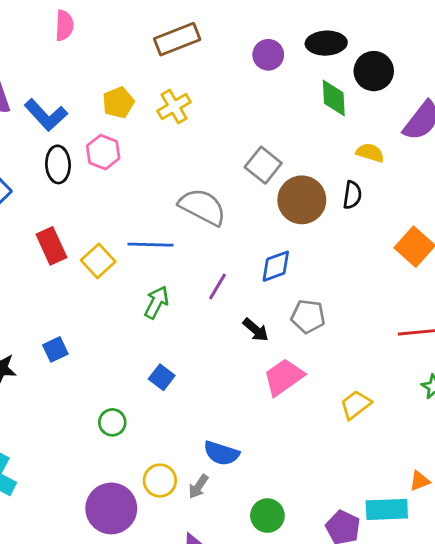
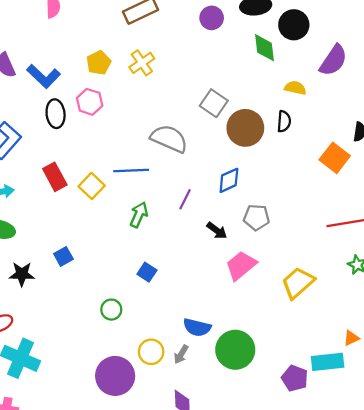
yellow trapezoid: (356, 405) -> (298, 283), size x1.4
green circle: (267, 516) -> (235, 350), moved, size x1.5

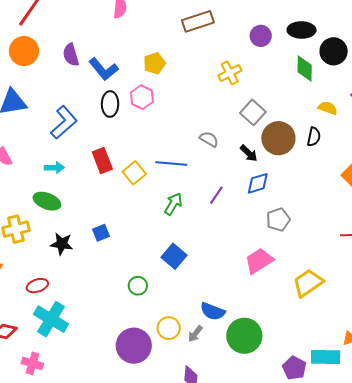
yellow cross: (142, 63) -> (230, 73), moved
gray semicircle: (169, 139) -> (209, 139), size x0.6
gray pentagon: (256, 217) -> (278, 220), turned -30
black arrow: (217, 231) -> (249, 153), moved
blue square: (147, 272) -> (174, 256), size x1.4

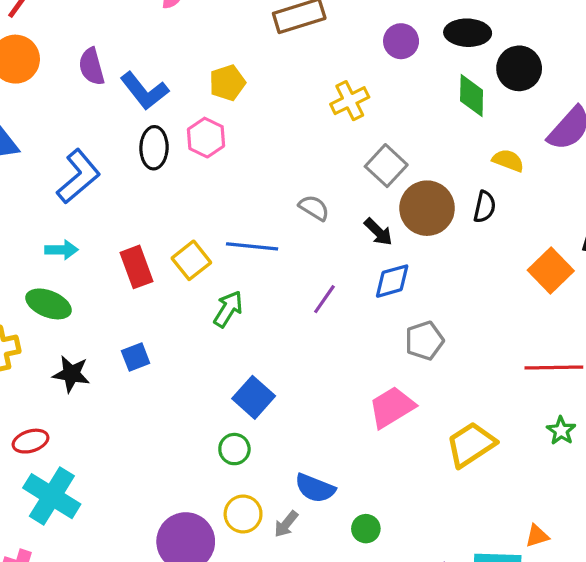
red rectangle: (102, 161) -> (136, 267), moved
green arrow: (173, 204) -> (228, 309), moved
green circle: (138, 286) -> (234, 449), moved
green circle: (244, 336) -> (366, 529), size x0.5

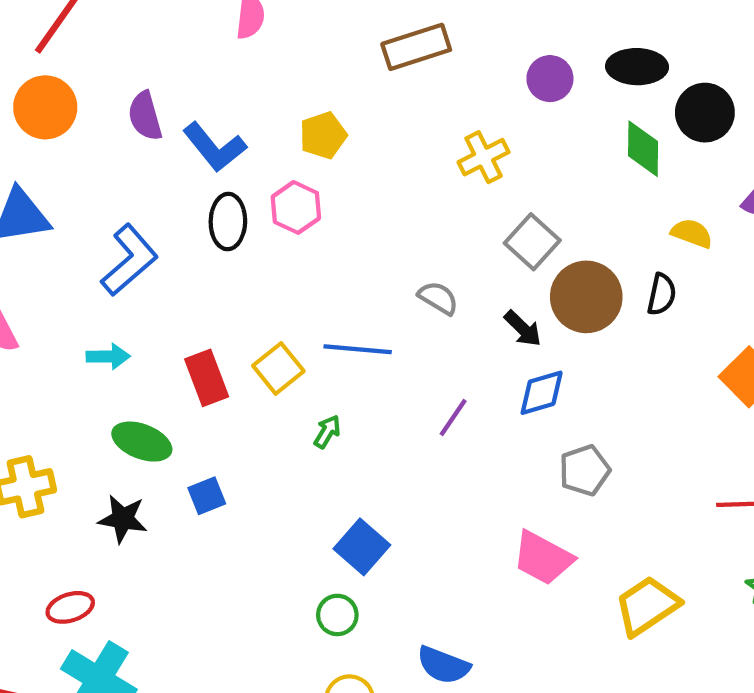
green ellipse: (49, 304) -> (142, 442), moved
green arrow: (228, 309) -> (327, 432), size x0.7
pink trapezoid: (392, 407) -> (543, 558), turned -120

